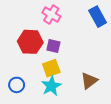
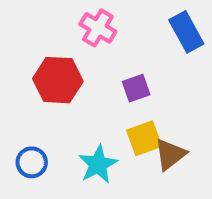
purple square: (53, 46) -> (136, 88), moved, turned -32
yellow square: (51, 68) -> (144, 138), moved

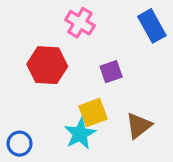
yellow square: (144, 138) -> (93, 113), moved
blue circle: (32, 162) -> (20, 144), moved

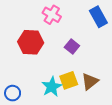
purple square: (111, 72) -> (72, 46), turned -32
yellow square: (93, 113) -> (69, 80), moved

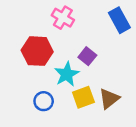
cyan star: (52, 87) -> (67, 74), moved
blue circle: (13, 93) -> (44, 101), moved

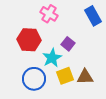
brown triangle: (109, 99) -> (85, 77), turned 36
blue circle: (44, 101) -> (34, 79), size x1.5

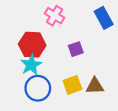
purple square: (68, 44) -> (76, 49), turned 32
cyan star: (52, 58) -> (31, 65), moved

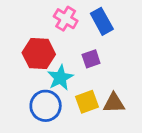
blue rectangle: (104, 18) -> (102, 21), moved
cyan star: (31, 65) -> (60, 78), moved

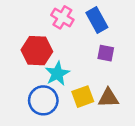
purple square: (91, 59) -> (106, 53), moved, turned 30

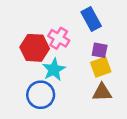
pink cross: (62, 17) -> (59, 38), moved
yellow square: (83, 97) -> (101, 67), moved

